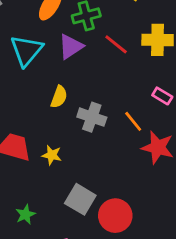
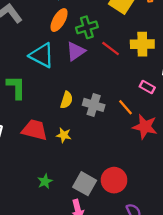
cyan triangle: (26, 50) -> (42, 55), turned -40
yellow semicircle: (59, 97) -> (67, 100), moved
gray square: (80, 199) -> (85, 184), moved

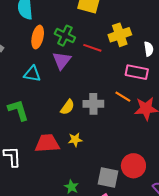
green cross: (87, 27) -> (65, 36), turned -30
cyan triangle: (42, 55) -> (32, 74), size x0.7
pink rectangle: (147, 87) -> (137, 72), size x1.5
yellow semicircle: (67, 100) -> (67, 107), turned 35

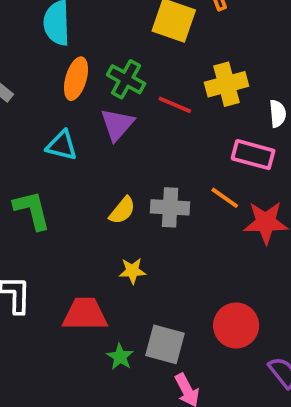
red trapezoid: (47, 143) -> (85, 314), moved
gray square: (108, 177) -> (165, 344), moved

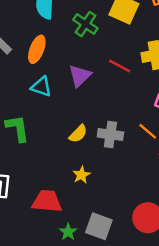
orange ellipse: (76, 79) -> (37, 49), moved
green cross: (126, 79) -> (85, 24), moved
yellow star: (132, 271) -> (81, 175), turned -30

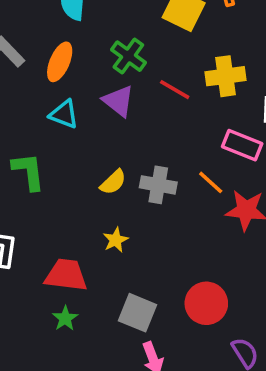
green cross: (85, 24) -> (128, 56), moved
purple triangle: (80, 76) -> (118, 101), turned -40
green star: (68, 232) -> (65, 318), moved

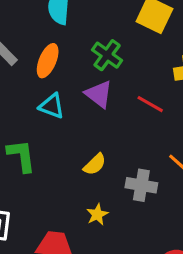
red line: (175, 90) -> (150, 104), moved
gray cross: (158, 185) -> (141, 185), moved

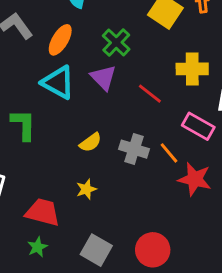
cyan triangle: (52, 106) -> (58, 83), size x1.4
gray cross: (141, 185) -> (134, 149), moved

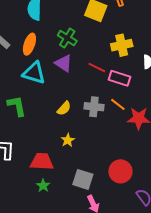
pink rectangle: (198, 126) -> (119, 78), moved

